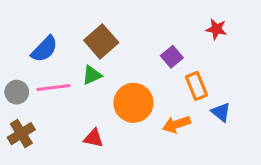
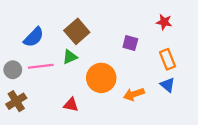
purple square: (172, 57) -> (130, 43), turned -35
orange rectangle: (196, 86) -> (168, 59), moved

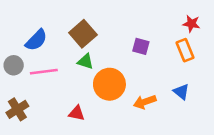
red star: (164, 22) -> (191, 24), moved
green triangle: (70, 57) -> (85, 61), moved, turned 42
orange rectangle: (168, 59) -> (185, 50), moved
gray circle: (13, 70) -> (14, 65), moved

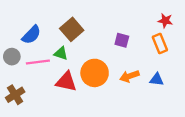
green triangle: (85, 61) -> (61, 53), moved
blue triangle: (181, 92) -> (157, 79), turned -32
orange arrow: (145, 102) -> (129, 76), moved
red triangle: (77, 113) -> (66, 82), moved, size x1.5

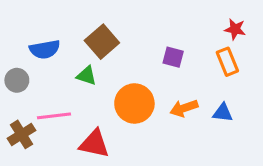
blue semicircle: (31, 35) -> (45, 49), turned 36
pink line: (38, 62) -> (54, 116), moved
red triangle: (66, 82) -> (94, 144), moved

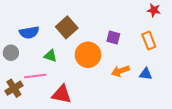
red star: (235, 29) -> (154, 10), moved
green triangle: (86, 76) -> (50, 56), moved
orange circle: (134, 103) -> (88, 55), moved

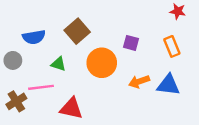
blue triangle: (146, 74) -> (168, 85), size x1.5

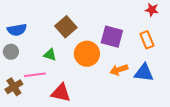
blue semicircle: (34, 37) -> (17, 30), moved
purple square: (131, 43) -> (112, 37), size x1.6

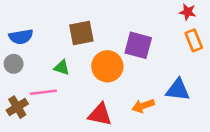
brown square: (66, 27) -> (81, 33), turned 30
orange rectangle: (147, 40) -> (194, 40), moved
orange arrow: (119, 70) -> (143, 106), moved
red triangle: (61, 93) -> (100, 114), moved

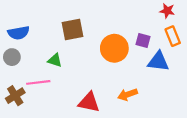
purple square: (138, 45) -> (143, 41), moved, size x0.6
orange circle: (107, 66) -> (114, 48), moved
blue triangle: (178, 90) -> (158, 61), moved

